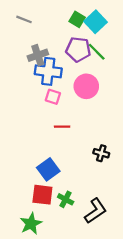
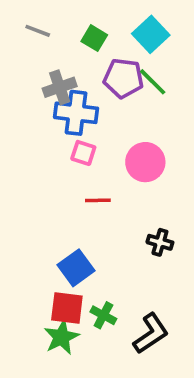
green square: (77, 19) -> (94, 38), moved
pink circle: (86, 86) -> (145, 162), moved
green star: (31, 224) -> (61, 337), moved

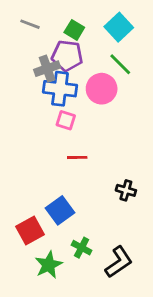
purple pentagon: (123, 78) -> (67, 56), moved
pink circle: (145, 162) -> (102, 89), moved
red square: (67, 308) -> (30, 230), moved, turned -36

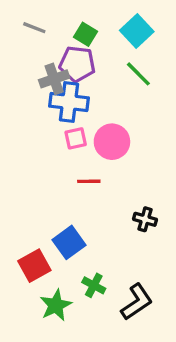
pink circle: (102, 89) -> (112, 142), moved
pink square: (66, 120) -> (76, 138), turned -30

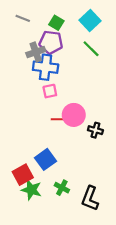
pink circle: (112, 142) -> (74, 115), moved
black cross: (145, 219) -> (95, 130), moved
black L-shape: (137, 302) -> (90, 198), turned 145
green star: (56, 305) -> (31, 190), moved, turned -30

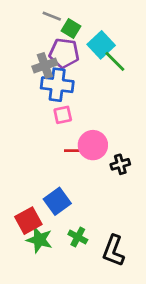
gray line: (23, 18) -> (52, 16), moved
cyan square: (90, 21) -> (101, 45), moved
black cross: (95, 130) -> (120, 164), turned -32

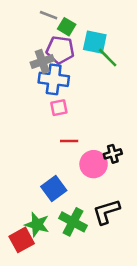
cyan square: (101, 45) -> (95, 42), turned -35
pink circle: (93, 145) -> (94, 164), moved
red square: (28, 221) -> (22, 240), moved
green cross: (78, 237) -> (73, 222), size x1.5
black L-shape: (113, 251) -> (106, 212), moved, turned 52

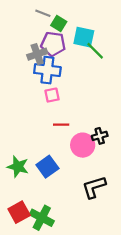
green cross: (73, 222) -> (42, 218), moved
green star: (37, 224) -> (18, 167), moved

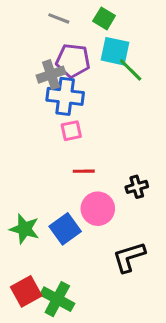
green square: (59, 23) -> (104, 18), moved
pink circle: (83, 145) -> (98, 209), moved

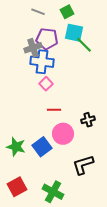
green square: (104, 18) -> (67, 12), turned 32
pink square: (71, 131) -> (46, 84), turned -32
green cross: (57, 299) -> (53, 192), moved

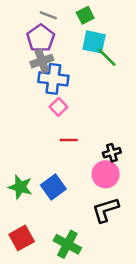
purple pentagon: (47, 39) -> (41, 38), moved, turned 30
pink circle: (63, 134) -> (106, 174), moved

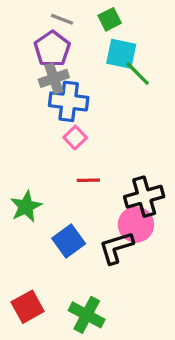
black cross: (112, 153) -> (144, 197), size x1.6
green star: (20, 187) -> (26, 207), moved, turned 30
black L-shape: (106, 210) -> (116, 248), moved

